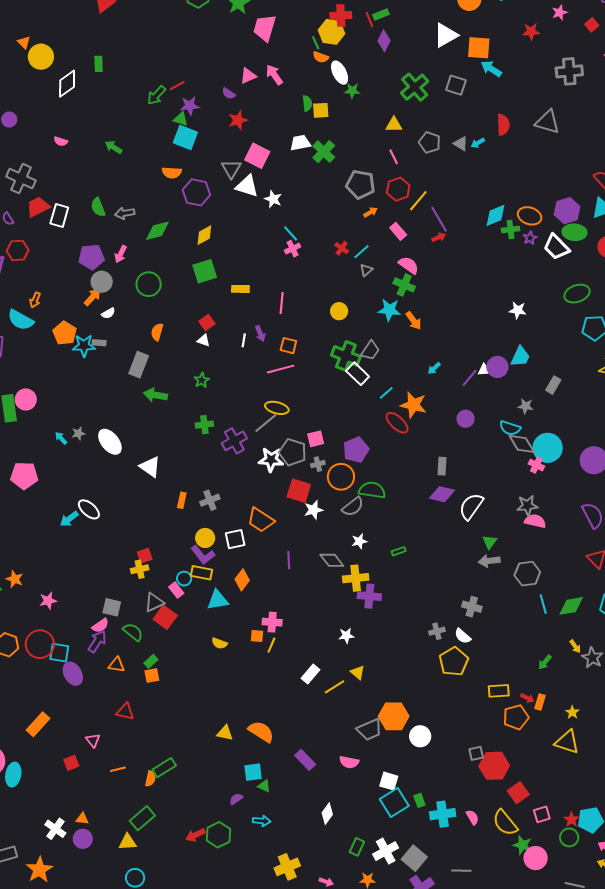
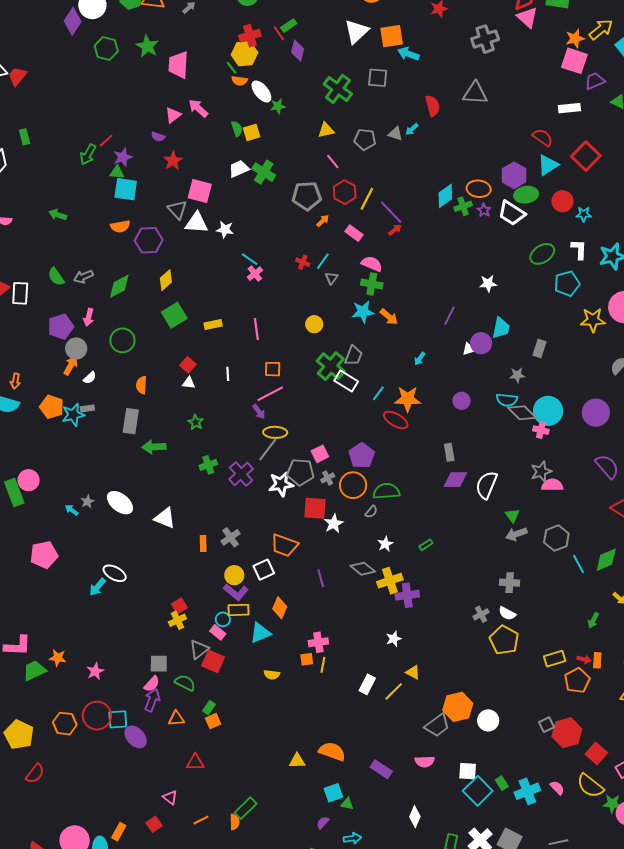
purple arrow: (260, 333) -> (259, 412), moved
green cross: (346, 356) -> (331, 366), turned 32
purple line: (470, 378) -> (449, 316), moved
gray semicircle: (353, 507) -> (371, 512), size x0.6
orange rectangle: (38, 724) -> (119, 832), moved, size x0.7

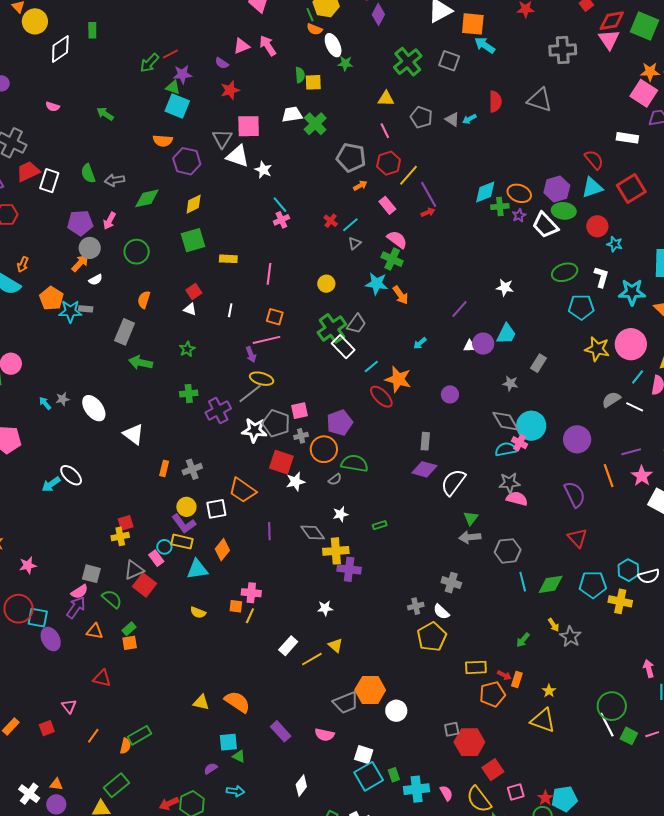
pink square: (200, 191) -> (249, 126), turned -30
cyan semicircle: (507, 400) -> (506, 449), moved, turned 150
orange line: (201, 820) -> (93, 736), turned -42

